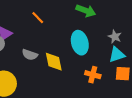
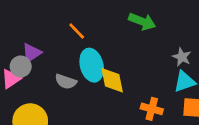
cyan ellipse: (80, 43) -> (92, 65), moved
yellow diamond: (54, 62) -> (112, 80), moved

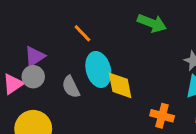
gray circle: (21, 67) -> (33, 77), moved
gray semicircle: (66, 82) -> (71, 87), turned 45

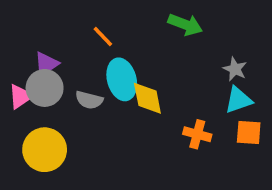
gray circle: (33, 77) -> (45, 88), size x1.4
gray semicircle: (71, 87) -> (89, 100), turned -50

